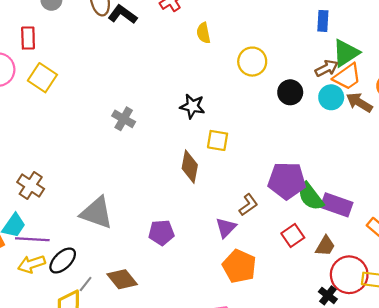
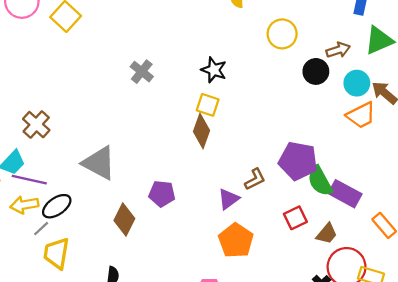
brown arrow: (327, 68) -> (338, 50), moved
orange trapezoid: (347, 77) -> (361, 115), moved
yellow square: (218, 140) -> (208, 105), moved
brown diamond: (122, 279) -> (124, 220), moved, turned 56
gray line: (86, 284) -> (41, 229), moved

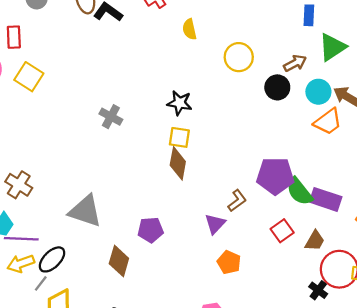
orange pentagon: (236, 240) -> (229, 262), size x0.7

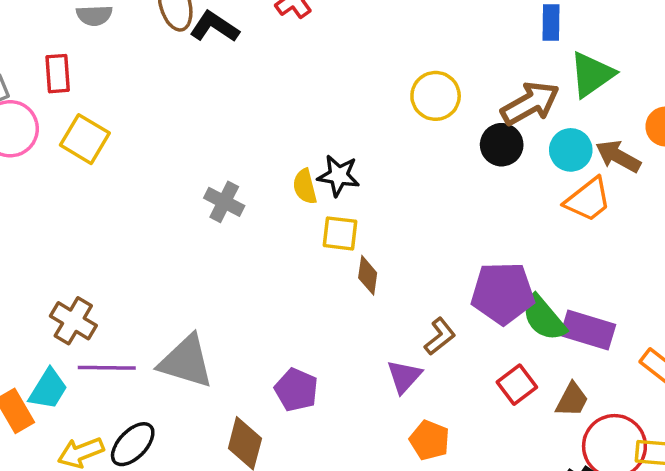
yellow semicircle: (189, 29) -> (305, 186), moved
brown arrow: (295, 63) -> (530, 103), size x1.5
brown diamond: (178, 163) -> (368, 275), moved, size x0.7
purple pentagon: (150, 230) -> (296, 390), turned 30
purple line: (21, 239) -> (107, 368), moved

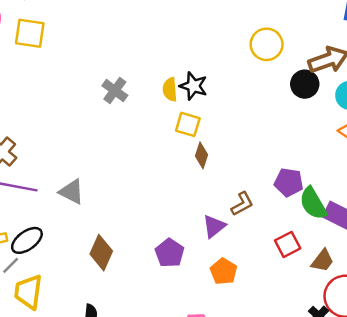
yellow square: (85, 139) -> (30, 33), turned -32
purple pentagon: (503, 293) -> (289, 182), size x0.7
gray triangle: (186, 362) -> (72, 192), size x0.7
purple pentagon: (296, 390) -> (170, 253), moved

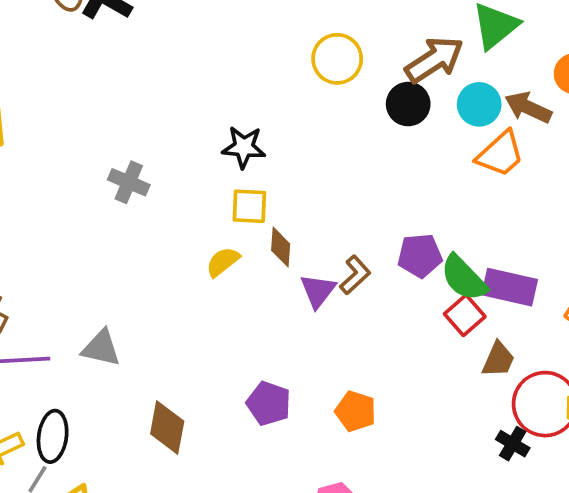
yellow semicircle: (170, 89) -> (223, 262), moved, turned 70
brown L-shape: (242, 204) -> (355, 275), moved
purple triangle: (214, 226) -> (318, 291), moved
black ellipse: (27, 240) -> (53, 436), turned -32
red square: (288, 244) -> (465, 315), moved

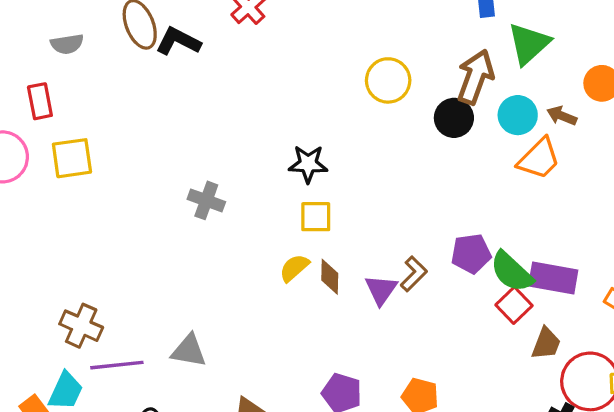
brown arrow: (434, 60) -> (475, 77), turned -34
brown arrow: (528, 108) -> (562, 116), size x0.7
brown diamond: (281, 247) -> (330, 277), moved

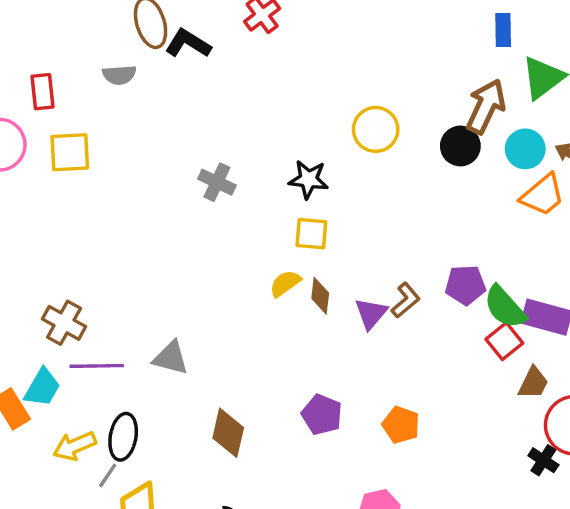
gray semicircle: (67, 44) -> (119, 75), moved
yellow circle: (388, 80) -> (376, 129), moved
gray cross: (206, 200) -> (217, 182), moved

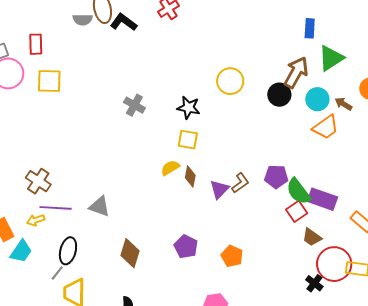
gray semicircle: (119, 75) -> (83, 20), moved
brown trapezoid: (533, 383) -> (312, 237), turned 95
cyan trapezoid: (42, 388) -> (21, 251), moved
yellow arrow: (75, 446) -> (36, 220), moved, size x0.7

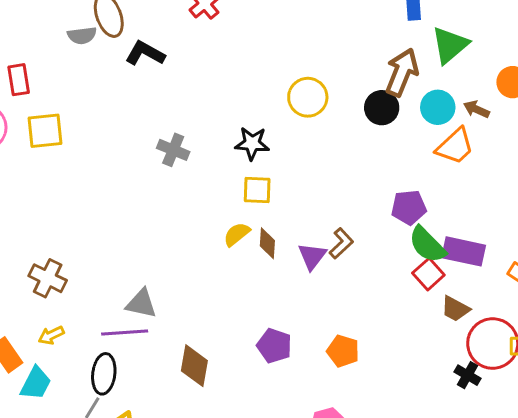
black L-shape: (124, 22) -> (145, 53), moved
purple pentagon: (276, 177) -> (409, 207), moved
purple line: (56, 208) -> (125, 333), moved

